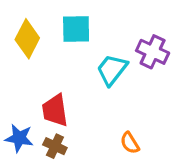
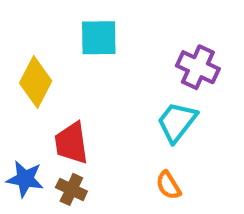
yellow diamond: (27, 39) -> (36, 82), moved
cyan trapezoid: (112, 70) -> (177, 122), moved

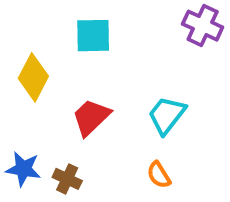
purple cross: (198, 67) -> (203, 26), moved
red trapezoid: (71, 143) -> (91, 117), moved, turned 54

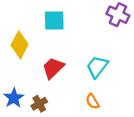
blue star: (23, 169) -> (14, 98), turned 30
brown cross: (67, 179) -> (39, 104), turned 35

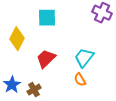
orange semicircle: (92, 101) -> (80, 80), moved

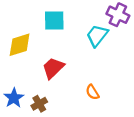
yellow diamond: (17, 39) -> (20, 45), turned 45
cyan trapezoid: (84, 58) -> (97, 36), moved

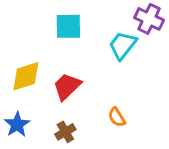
yellow diamond: (20, 45) -> (26, 76), moved
brown cross: (39, 104) -> (65, 132), moved

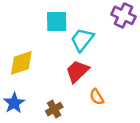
cyan trapezoid: (123, 45) -> (82, 40), moved
red trapezoid: (67, 86) -> (77, 71), moved

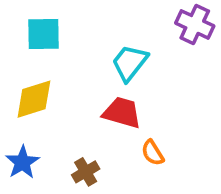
cyan square: (57, 22) -> (43, 34), moved
red trapezoid: (77, 71) -> (122, 113), turned 60

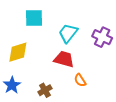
purple cross: (195, 24) -> (102, 37), moved
cyan square: (43, 34) -> (34, 18), moved

